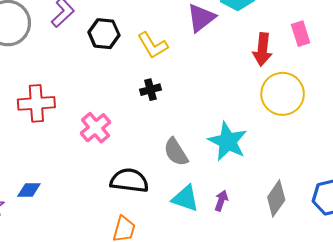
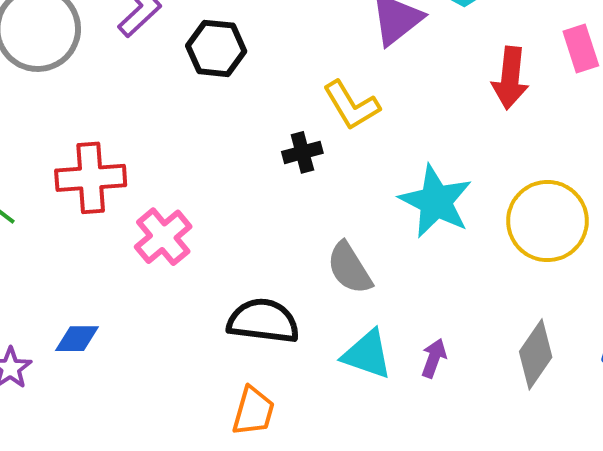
yellow L-shape: (153, 45) -> (351, 105), moved
yellow circle: (283, 94) -> (547, 221), moved
pink cross: (96, 128) -> (163, 237), moved
cyan star: (228, 141) -> (436, 201), moved

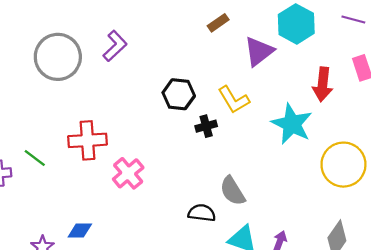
black hexagon: (216, 48) -> (179, 94), moved
cyan star: (436, 201) -> (292, 124), moved
black semicircle: (263, 321) -> (202, 213), moved, size x0.7

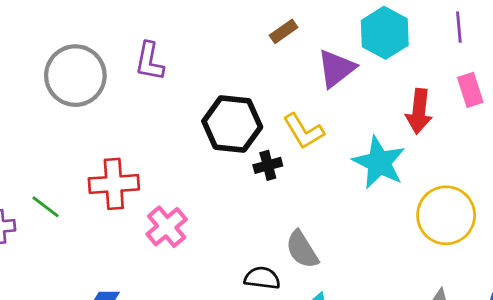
purple line: (353, 20) -> (459, 27), turned 70
purple L-shape: (115, 46) -> (150, 61), turned 144
black hexagon: (179, 94) -> (232, 124), size x1.4

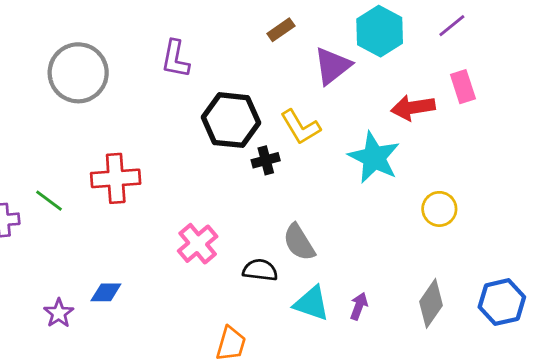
purple line: (459, 27) -> (452, 26), turned 56
purple L-shape: (150, 61) -> (175, 59), moved
red arrow: (419, 111) -> (413, 108), turned 75
yellow circle: (446, 215) -> (439, 209), size x0.6
pink cross: (167, 227) -> (198, 244), moved

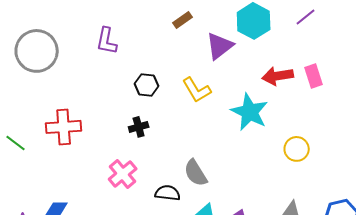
pink rectangle: (463, 87) -> (314, 76), moved
black hexagon: (231, 120) -> (147, 85), size x0.6
black cross: (266, 160) -> (139, 127), moved

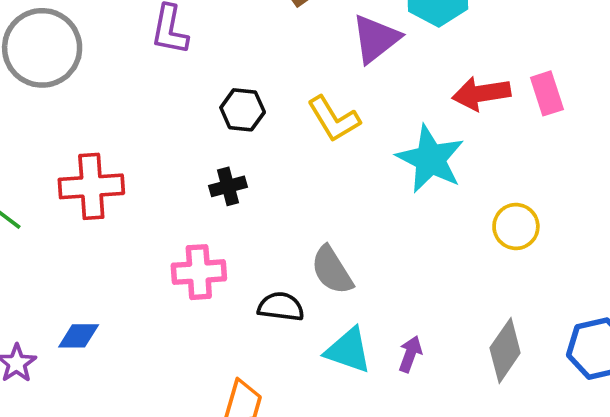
pink cross: (123, 174) -> (199, 272), turned 36

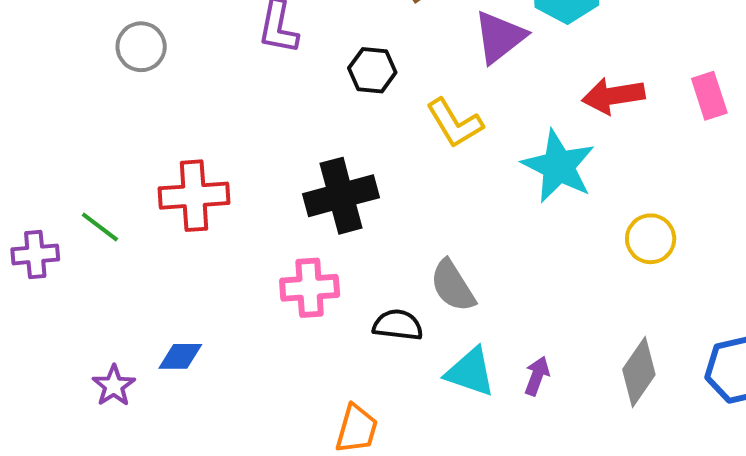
gray circle: (42, 48) -> (141, 47), size x0.6
pink rectangle: (547, 93) -> (709, 96), moved
black hexagon: (243, 110) -> (372, 70), moved
black cross: (228, 186) -> (341, 196), size x1.8

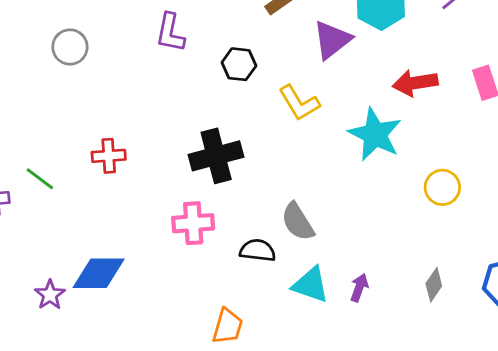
red cross: (194, 196) -> (109, 156), size x0.7
blue diamond: (180, 356) -> (99, 273), size x1.6
gray diamond: (639, 372) -> (434, 285), size x0.7

